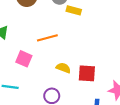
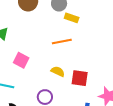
orange line: (47, 38) -> (62, 42), moved

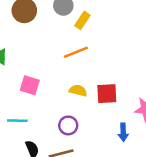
yellow rectangle: (72, 18) -> (82, 20), turned -64

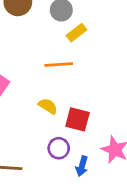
purple circle: (68, 125) -> (59, 148), moved

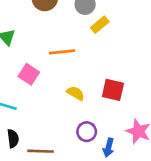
orange line: (59, 64) -> (62, 52), moved
red square: (78, 119) -> (113, 90), moved

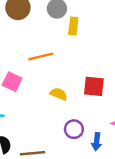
yellow rectangle: (100, 25) -> (73, 26), turned -36

